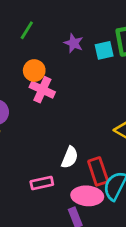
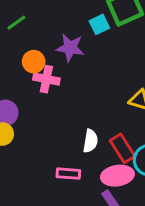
green line: (27, 30) -> (16, 23), turned 36
purple star: (74, 43) -> (70, 48), moved, size x1.4
pink rectangle: (42, 183) -> (68, 174), turned 30

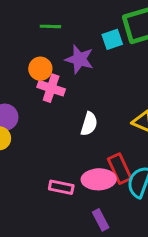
green line: (16, 23) -> (50, 26), moved, turned 30
white semicircle: (90, 141) -> (89, 124), moved
pink ellipse: (117, 176) -> (99, 179), moved

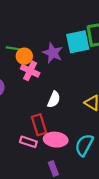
green line: (50, 26) -> (13, 48), moved
cyan square: (112, 39) -> (78, 42), size x1.6
red rectangle: (120, 169) -> (39, 125), moved

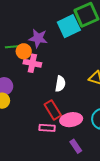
purple star: (53, 53) -> (38, 38), moved

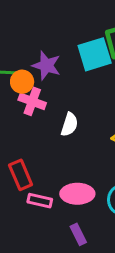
white semicircle: (60, 84) -> (69, 124), moved
red rectangle: (53, 110) -> (21, 175), moved

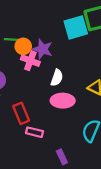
purple star: (46, 66) -> (43, 49), moved
pink ellipse: (77, 194) -> (63, 101), moved

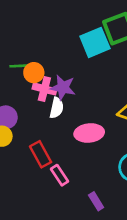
purple star: (43, 49) -> (63, 87), moved
white semicircle: (57, 78) -> (57, 108), moved
pink rectangle: (35, 132) -> (59, 175), turned 49

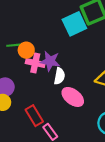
white semicircle: (57, 108) -> (59, 76), moved
pink ellipse: (89, 133) -> (73, 97), turned 45

